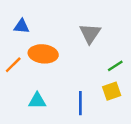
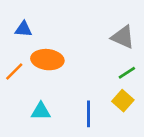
gray triangle: (90, 33) -> (123, 37), moved, turned -40
yellow square: (112, 91) -> (123, 101), turned -30

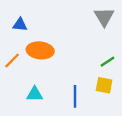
gray triangle: (123, 37) -> (104, 17), moved, turned 35
yellow square: (123, 101) -> (104, 85), turned -30

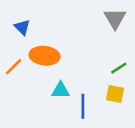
blue triangle: (20, 25) -> (22, 27), turned 40
cyan triangle: (35, 94) -> (61, 90), moved

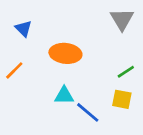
orange ellipse: (45, 56) -> (65, 53), moved
blue line: (83, 106) -> (88, 112), turned -50

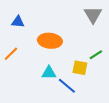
blue triangle: (24, 28) -> (18, 22), turned -40
yellow square: (122, 99) -> (80, 68), moved

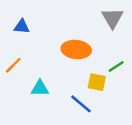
orange ellipse: (50, 41) -> (76, 49), moved
cyan triangle: (49, 73) -> (40, 88), moved

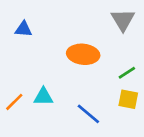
orange line: (13, 65) -> (14, 102), moved
yellow square: (97, 82) -> (128, 99), moved

